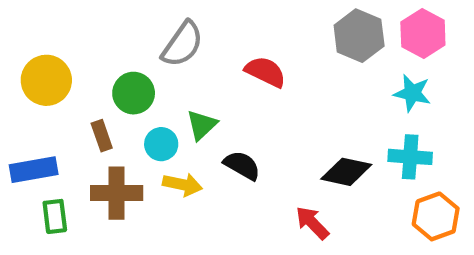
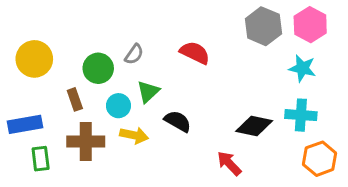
gray semicircle: (182, 44) -> (134, 54), moved, size x0.6

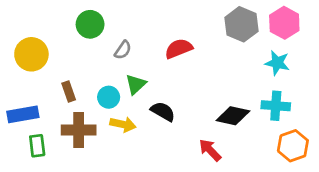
red semicircle: (195, 53) -> (179, 49), turned -48
green circle: (98, 68) -> (90, 24), moved

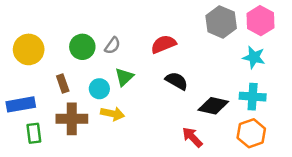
green circle: (90, 24) -> (82, 47), moved
black semicircle: (163, 111) -> (177, 81), moved
orange hexagon: (293, 146) -> (251, 133), moved

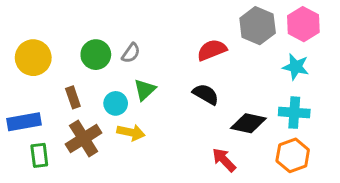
red semicircle: (164, 44) -> (212, 50), moved
brown cross: (72, 119) -> (84, 139), turned -32

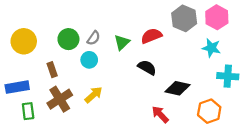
green triangle: (145, 90) -> (122, 42), moved
cyan circle: (116, 103) -> (89, 60), moved
cyan cross: (294, 113) -> (228, 76), moved
yellow arrow: (131, 132) -> (94, 95), turned -54

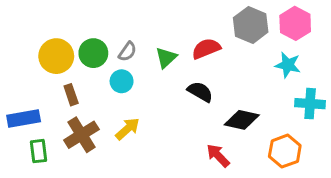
yellow circle: (24, 41) -> (56, 56), moved

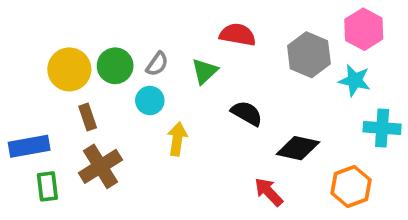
gray hexagon: (251, 25) -> (309, 55), moved
red semicircle: (206, 49) -> (238, 35), moved, turned 32
yellow arrow: (127, 129) -> (177, 139), moved, turned -40

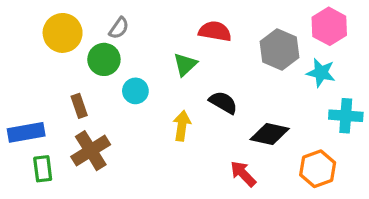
gray semicircle: (157, 64) -> (119, 28), moved
yellow circle: (69, 69) -> (63, 33), moved
yellow arrow: (177, 139) -> (182, 126), moved

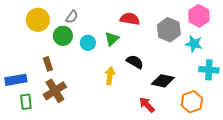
cyan circle: (135, 91) -> (88, 43), moved

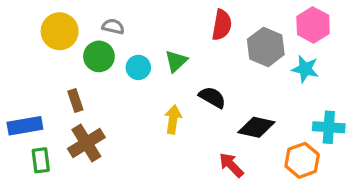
gray semicircle: (72, 17) -> (113, 27), turned -112
red semicircle: (130, 19) -> (222, 25), moved, turned 90
cyan cross: (209, 70) -> (329, 127), moved

